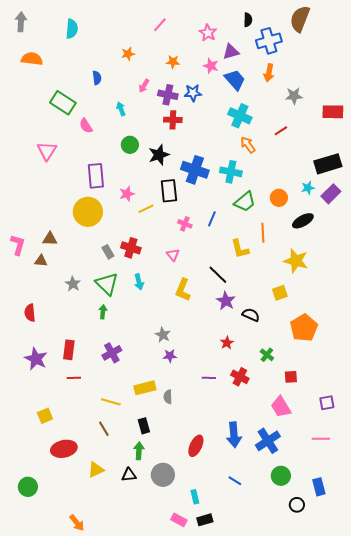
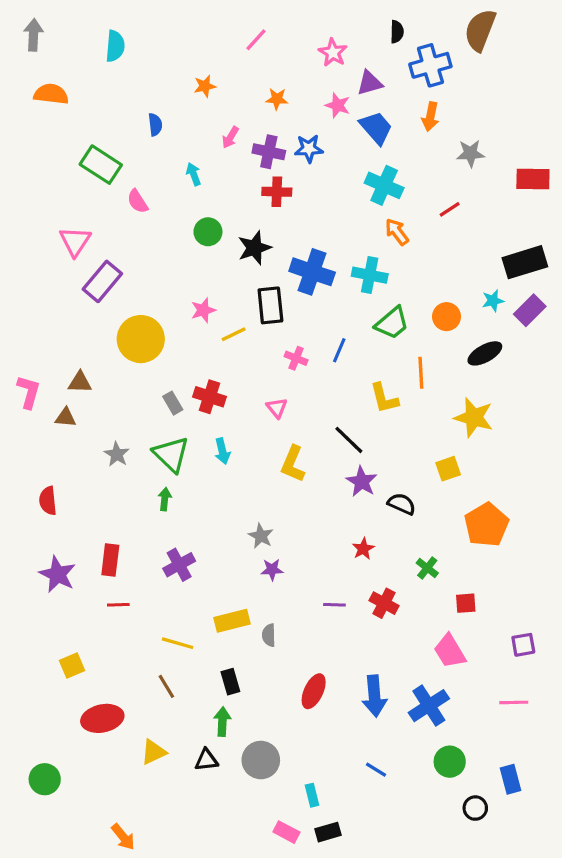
purple rectangle: (96, 176) -> (102, 281), moved, turned 45
red ellipse: (196, 446) -> (314, 691), moved

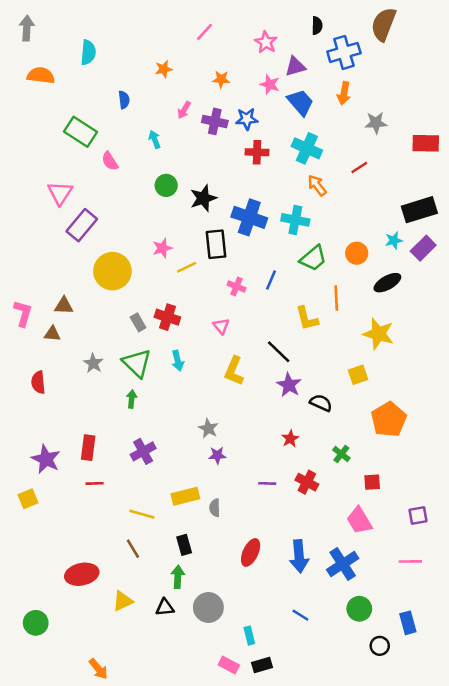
cyan semicircle: (115, 46) -> (88, 52), moved
red cross: (277, 192) -> (257, 152), moved
red semicircle: (48, 501) -> (38, 382), moved
yellow square: (72, 666) -> (28, 499), moved

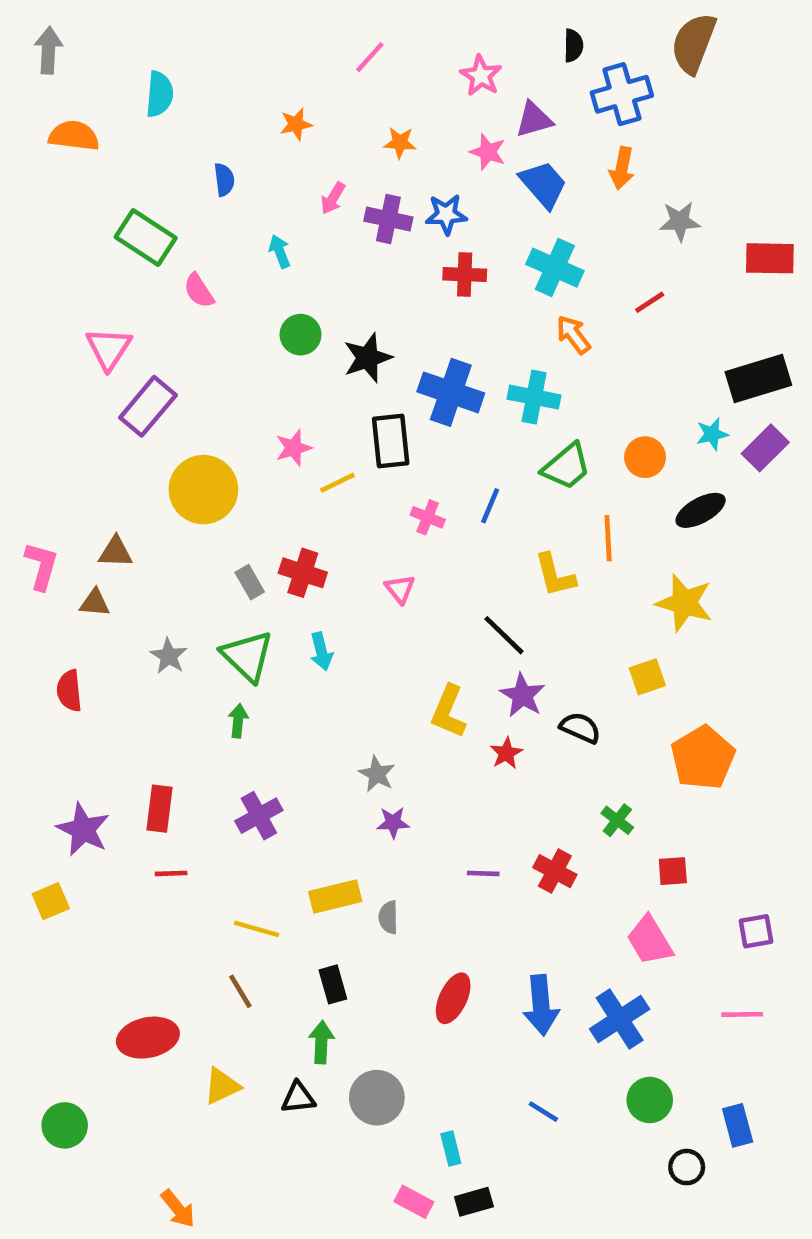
yellow L-shape: (234, 371) -> (449, 712), moved
red star: (290, 439) -> (506, 753), moved

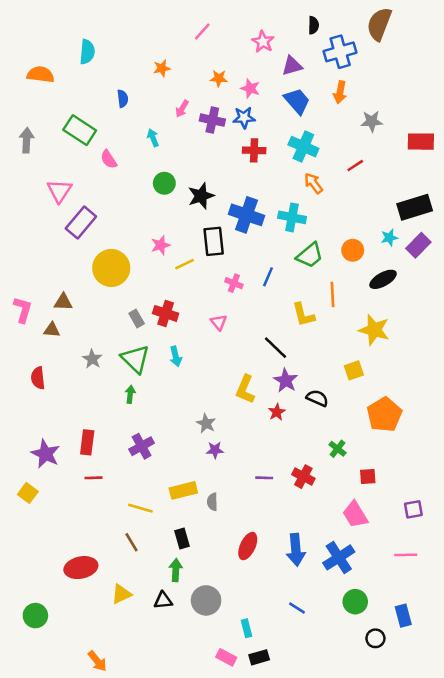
gray arrow: (48, 50) -> (27, 140), moved
pink star: (488, 152) -> (250, 88), moved
yellow square: (51, 901) -> (28, 493), turned -30

